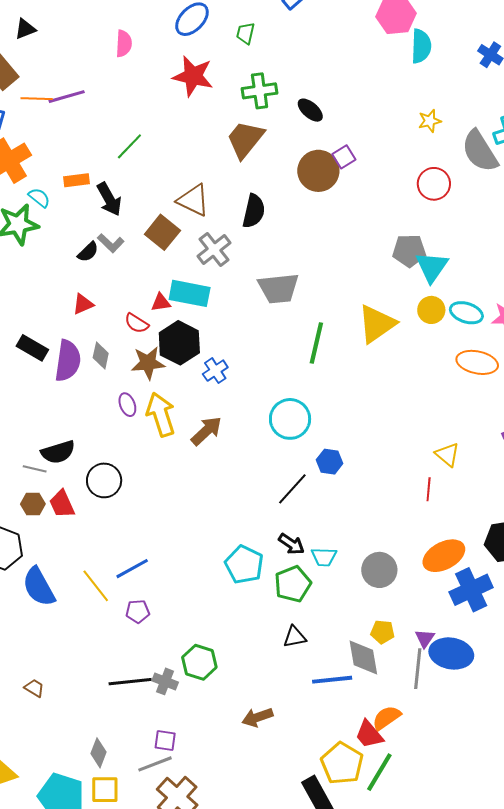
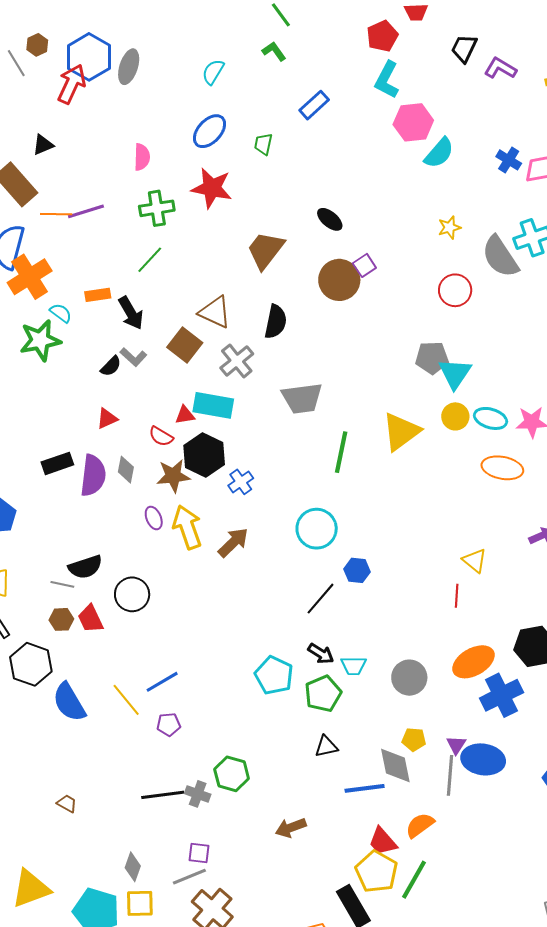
cyan semicircle: (421, 46) -> (439, 153), turned 40
green cross: (260, 91) -> (157, 208), moved
black rectangle: (32, 348) -> (57, 463), turned -48
red trapezoid: (369, 734) -> (383, 841), moved

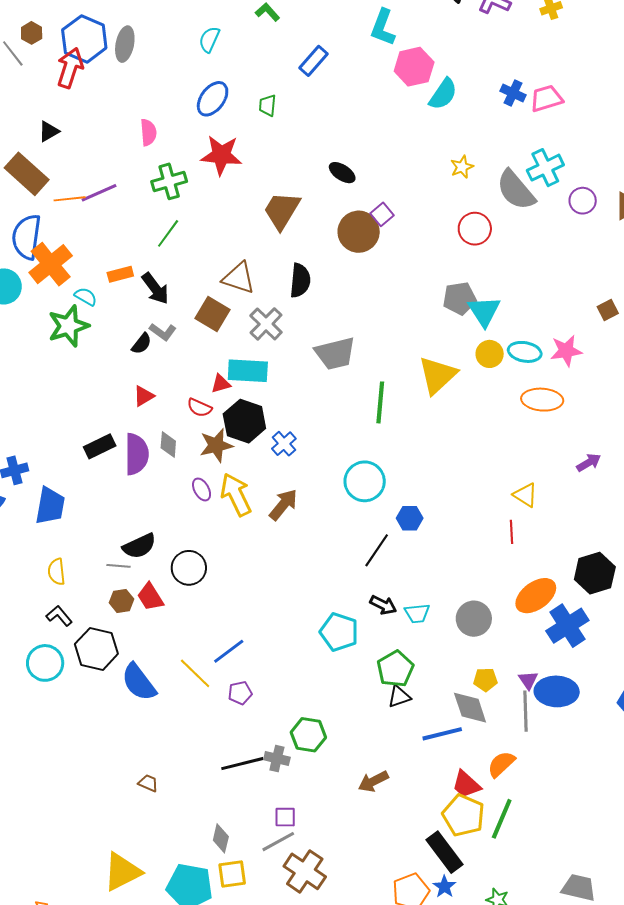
green pentagon: (323, 694) -> (395, 669), moved

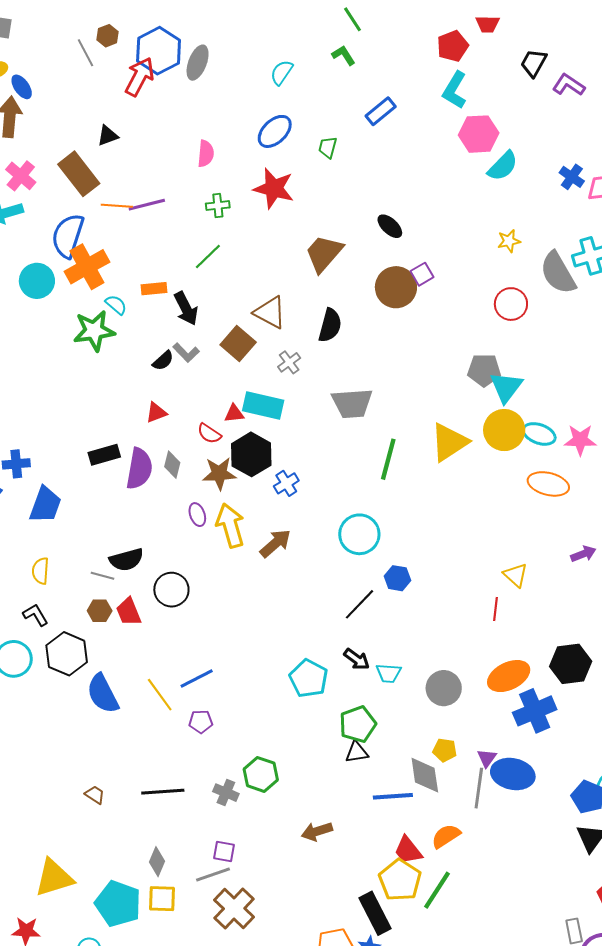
green cross: (169, 181) -> (218, 206), size x0.7
gray cross: (266, 324) -> (289, 362), size x0.7
yellow circle: (490, 354) -> (504, 430), size x1.5
black line: (242, 764) -> (163, 792), moved

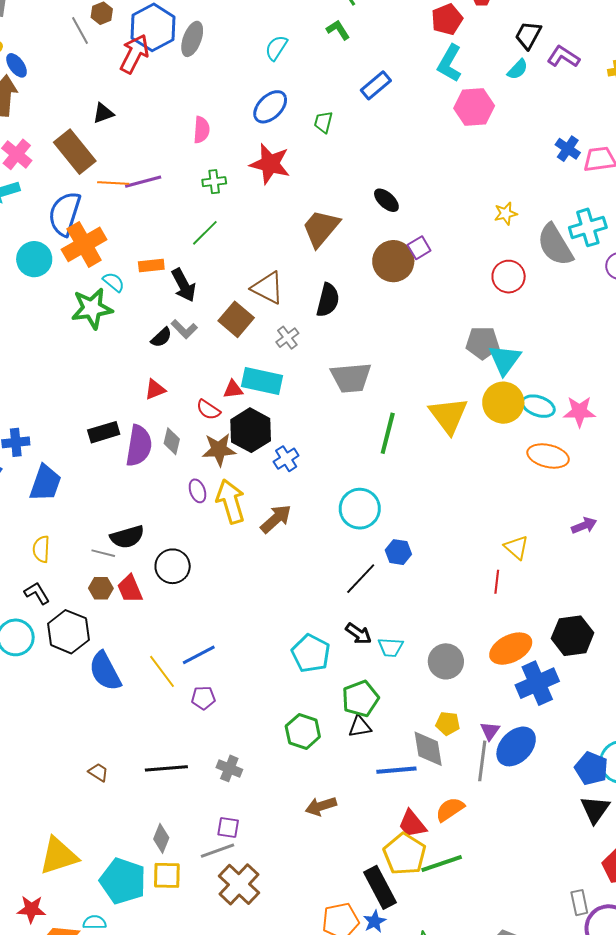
cyan semicircle: (503, 166) -> (518, 69), moved, size x0.7
yellow triangle: (449, 442) -> (448, 415), turned -33
green hexagon: (261, 774) -> (303, 731), moved
blue ellipse: (513, 774) -> (516, 746), turned -57
green line: (437, 890) -> (442, 864), turned 39

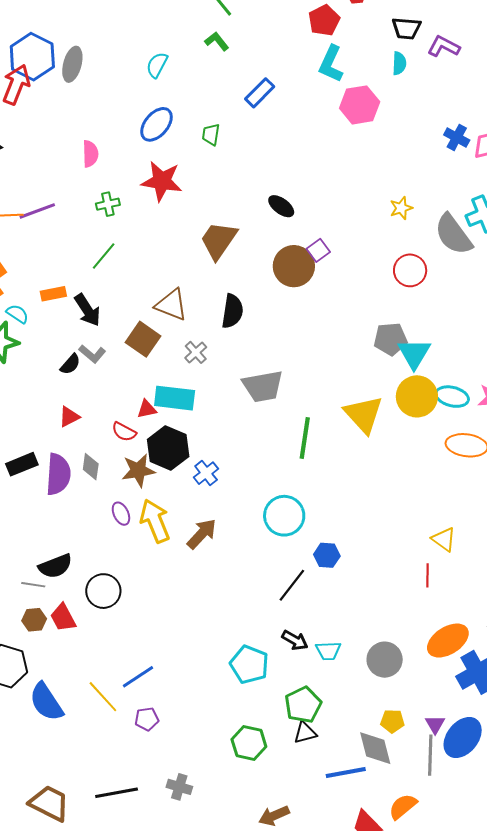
black trapezoid: (528, 35) -> (406, 28), turned -108
cyan semicircle: (518, 69) -> (399, 63), turned -35
brown trapezoid: (98, 772) -> (49, 803), size x2.0

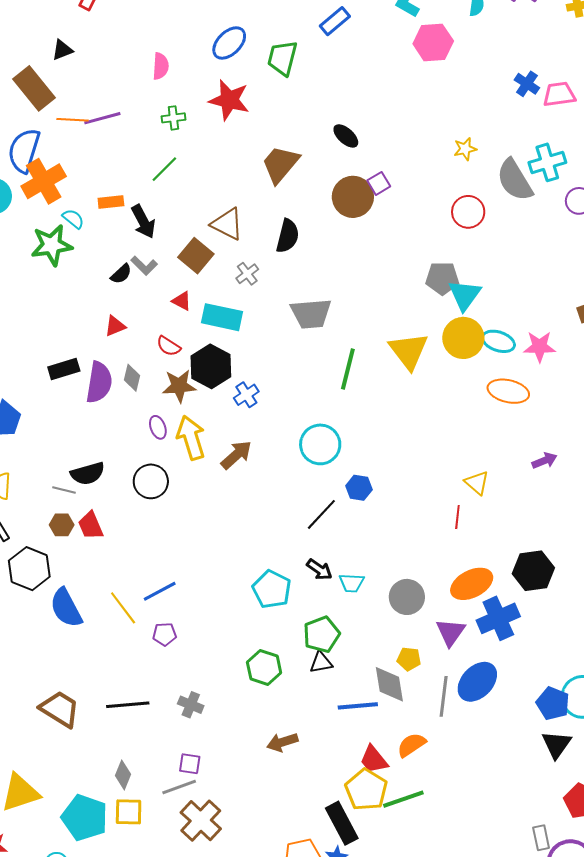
green trapezoid: (211, 134) -> (282, 58), size x1.6
red triangle: (147, 409) -> (182, 301), moved, turned 35
black circle: (103, 591) -> (151, 481), moved
purple triangle: (435, 724) -> (450, 632), moved, size x1.5

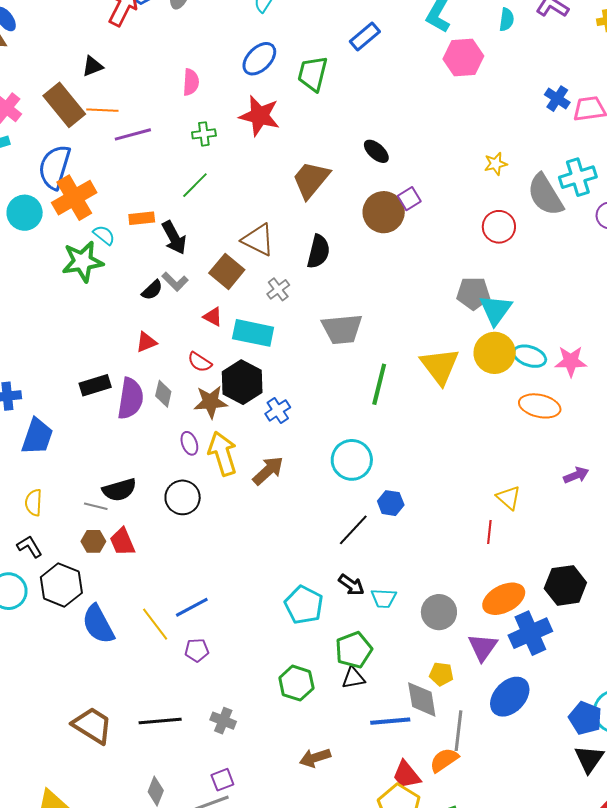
orange line: (72, 120) -> (102, 110), moved
gray line: (444, 696) -> (458, 731), moved
purple square: (190, 764) -> (222, 780), turned -30

